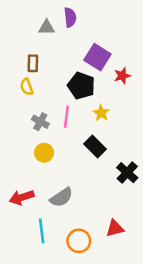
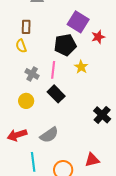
black pentagon: (81, 86) -> (65, 45), turned -30
black rectangle: (95, 146) -> (56, 94), moved
yellow circle: (44, 153) -> (26, 101), moved

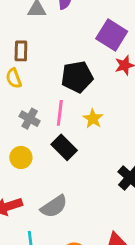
purple square: (78, 22) -> (112, 35), moved
yellow star: (81, 67) -> (93, 119), moved

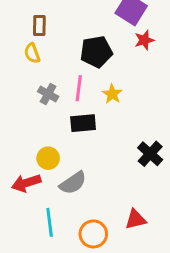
black rectangle: (64, 147) -> (83, 123), turned -50
yellow circle: (21, 157) -> (48, 158), moved

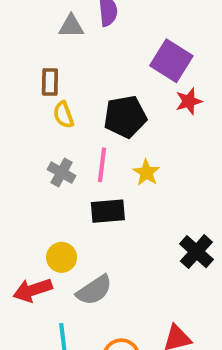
yellow semicircle: (32, 53) -> (63, 115), moved

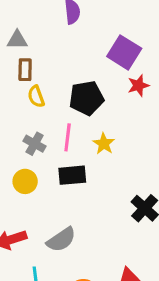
gray triangle: (71, 26) -> (17, 40), moved
yellow circle: (62, 257) -> (25, 181), moved

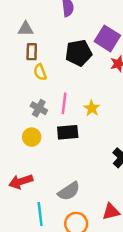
black pentagon: (86, 98) -> (79, 53), moved
gray semicircle: (61, 240) -> (69, 191), moved

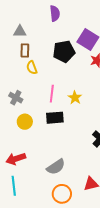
gray cross: (39, 108) -> (16, 98), moved
cyan line: (40, 214) -> (14, 186), moved

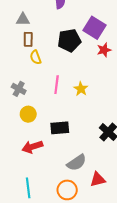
black rectangle: (55, 118) -> (60, 128), moved
red arrow: (16, 159) -> (32, 147), moved
gray semicircle: (56, 167) -> (77, 163), moved
cyan line: (14, 186) -> (28, 188), moved

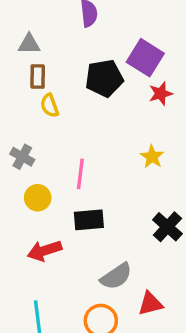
pink line: (57, 85) -> (80, 174), moved
yellow star: (81, 89) -> (152, 157), moved

